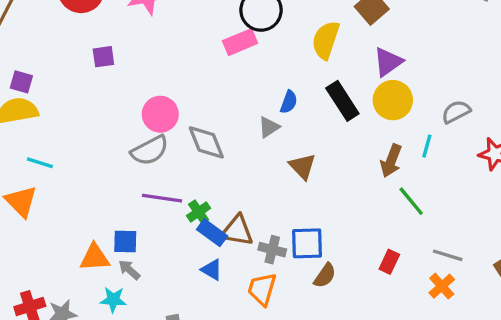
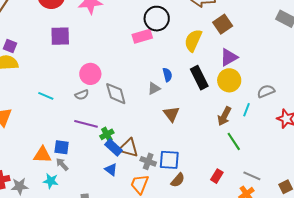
purple square: (103, 57) -> (60, 36), size x1.5
blue semicircle: (289, 102) -> (167, 75), turned -40
gray semicircle: (150, 150) -> (82, 95), size x0.6
cyan line: (40, 163) -> (46, 96), moved

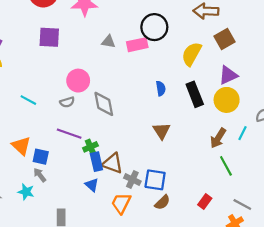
gray triangle: (154, 88) -> (108, 42), moved, turned 32
blue rectangle: (114, 148) -> (96, 162), turned 30
orange triangle: (42, 155) -> (21, 146), moved, turned 36

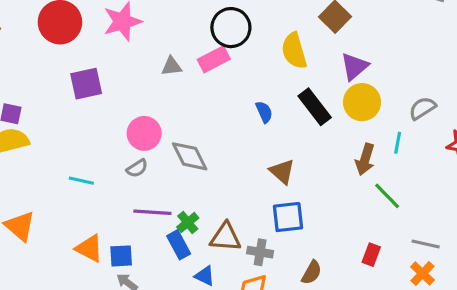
yellow semicircle: (192, 54) -> (294, 51), turned -30
blue rectangle: (96, 162) -> (179, 245), moved
blue square: (155, 180) -> (288, 217), moved

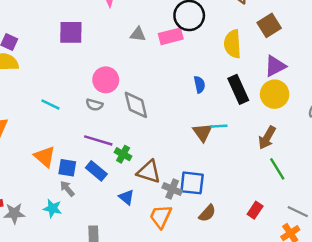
cyan line: (398, 143) -> (219, 126), moved, turned 63
gray semicircle: (137, 168) -> (94, 105), turned 35
blue square: (288, 217) -> (192, 183), moved
green cross: (188, 222) -> (123, 154), turned -35
blue rectangle: (179, 245) -> (96, 171), moved, turned -35

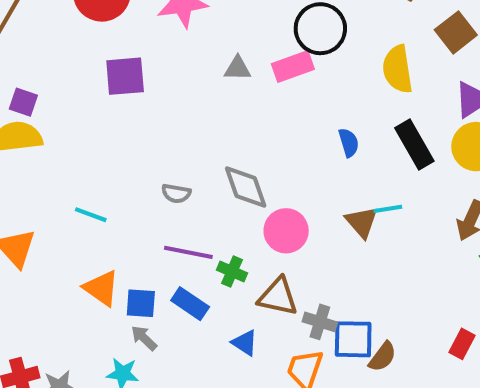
pink circle: (106, 80) -> (286, 231), moved
cyan line: (50, 104) -> (91, 215), moved
blue square: (192, 183) -> (353, 339), moved

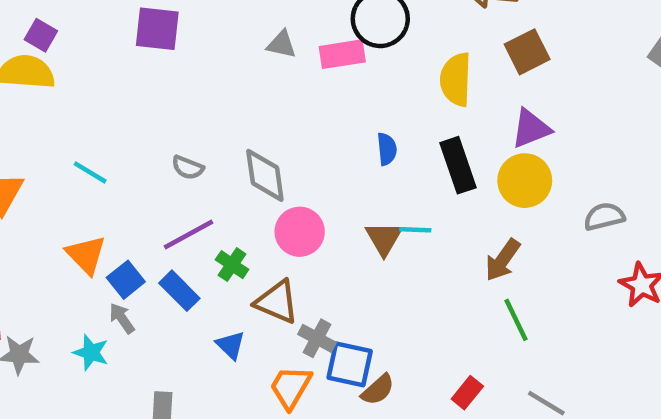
purple line: (188, 252) -> (188, 234), turned -51
blue square: (141, 303) -> (126, 280), turned 36

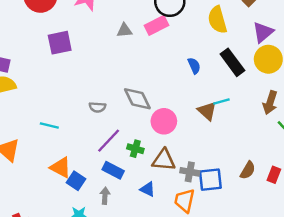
blue square: (126, 280) -> (76, 181), moved
gray arrow: (122, 318) -> (105, 196), moved, turned 56
brown semicircle: (378, 390) -> (248, 170), moved

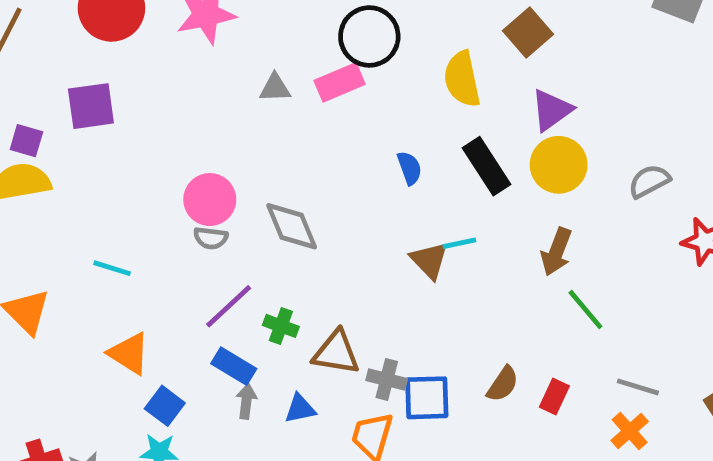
purple square: (60, 43) -> (91, 106), moved
pink circle: (164, 121) -> (210, 200), moved
blue square: (76, 181) -> (165, 406), moved
blue triangle: (148, 189) -> (300, 409), turned -42
gray arrow: (105, 196) -> (246, 401), moved

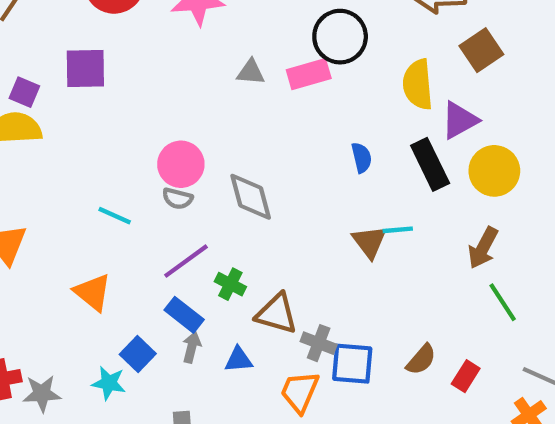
purple triangle: (551, 110) -> (460, 120), moved
cyan line: (112, 268) -> (115, 216), moved
blue square: (165, 406) -> (138, 354), moved

